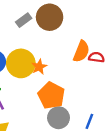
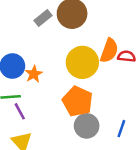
yellow circle: (21, 63) -> (82, 62), moved
orange star: (39, 67) -> (34, 74), moved

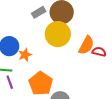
yellow circle: (82, 62) -> (58, 34), moved
orange pentagon: (78, 101) -> (41, 83), moved

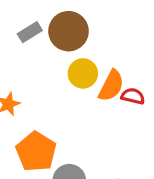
yellow circle: (58, 34) -> (83, 73), moved, size x0.7

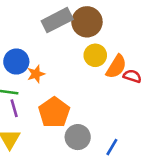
gray rectangle: (30, 32) -> (57, 20), size x1.6

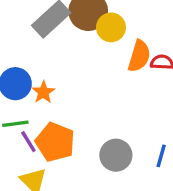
yellow circle: (95, 55) -> (111, 27), moved
orange pentagon: (54, 112) -> (55, 142), moved

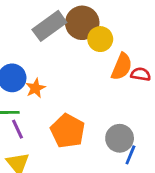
orange pentagon: (55, 142) -> (68, 131), moved
gray circle: (116, 155) -> (120, 138), moved

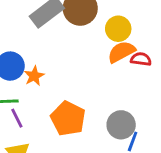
yellow circle: (100, 39) -> (118, 29), moved
orange semicircle: (122, 67) -> (121, 52), turned -140

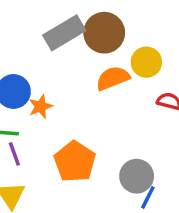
orange semicircle: (121, 52) -> (113, 78), moved

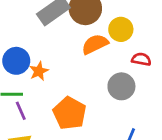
gray circle: (137, 176) -> (121, 86), moved

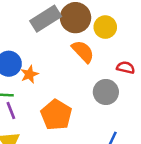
yellow circle: (121, 29) -> (105, 27), moved
orange semicircle: (95, 44) -> (83, 52), turned 70

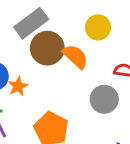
brown circle: (75, 18) -> (47, 48), moved

